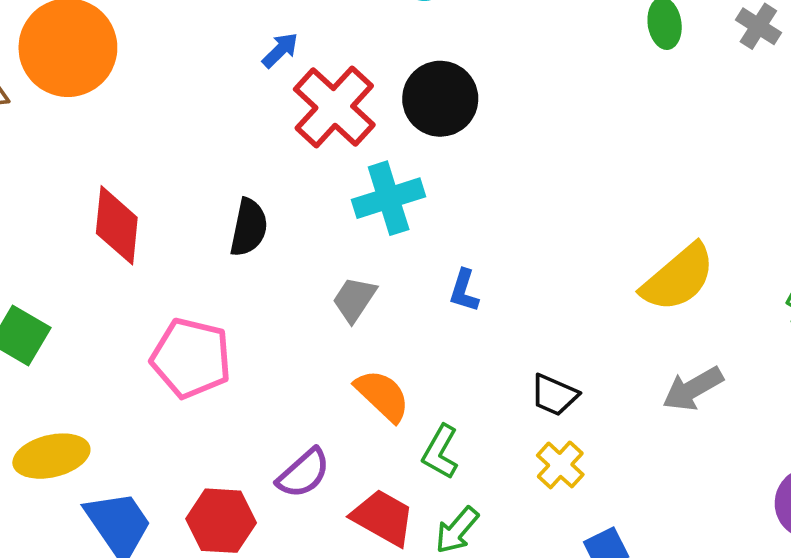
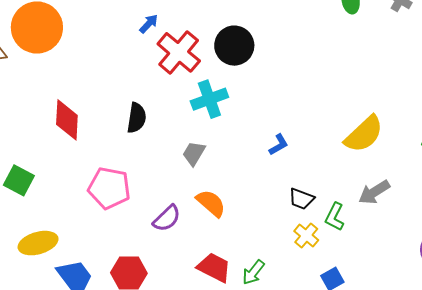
blue L-shape: (464, 291) -> (279, 145), moved, turned -135
green L-shape: (440, 452) -> (335, 217), moved
purple semicircle: (303, 473) -> (167, 218), moved

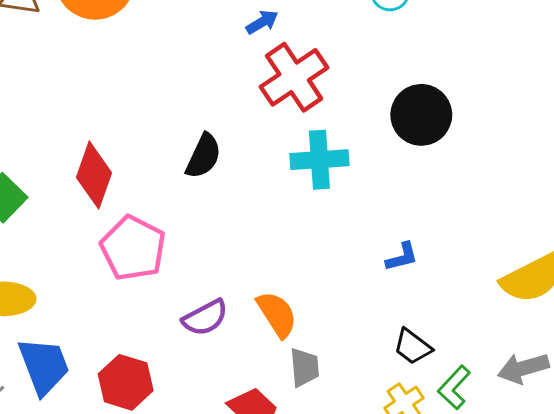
black circle: (234, 46) -> (421, 115), moved
red diamond: (67, 120) -> (94, 175), moved
gray trapezoid: (194, 153) -> (304, 367), moved, turned 128

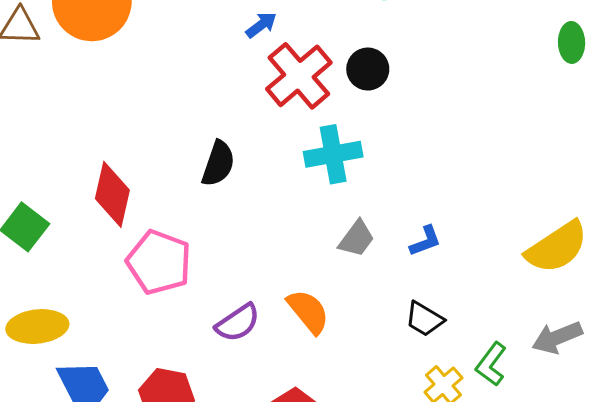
black circle: (421, 115) -> (368, 69), moved, size x0.7
black trapezoid: (413, 347) -> (424, 319), moved
gray trapezoid: (304, 367) -> (357, 239), moved, turned 48

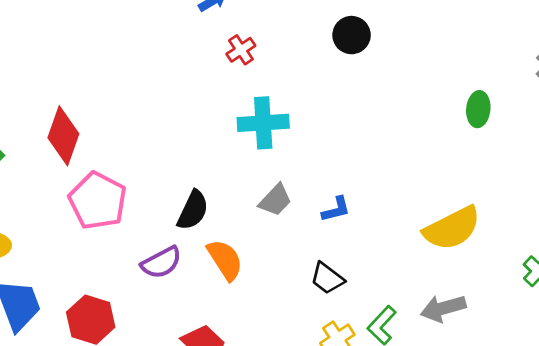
green ellipse: (572, 42) -> (478, 109), moved
black circle: (368, 69) -> (352, 35), moved
red cross: (299, 76) -> (241, 50), size x0.5
black semicircle: (218, 164) -> (193, 210), moved

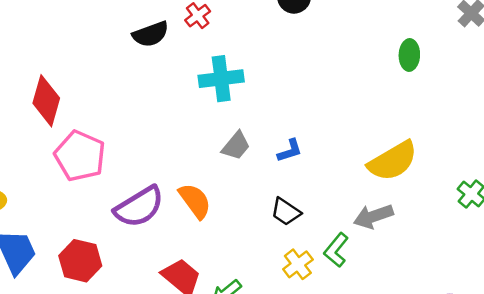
black semicircle: (193, 210) -> (151, 34), moved, turned 48
purple semicircle: (161, 263) -> (139, 207), size x1.4
gray arrow: (443, 308) -> (373, 216), moved

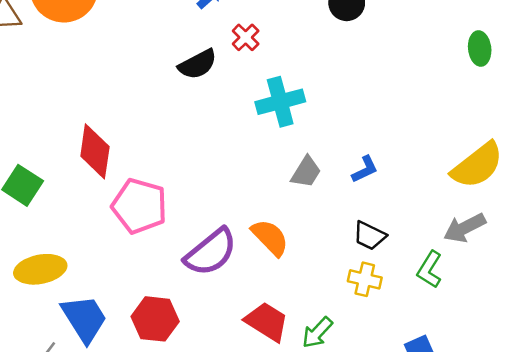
yellow cross: (298, 264) -> (365, 279), moved, turned -32

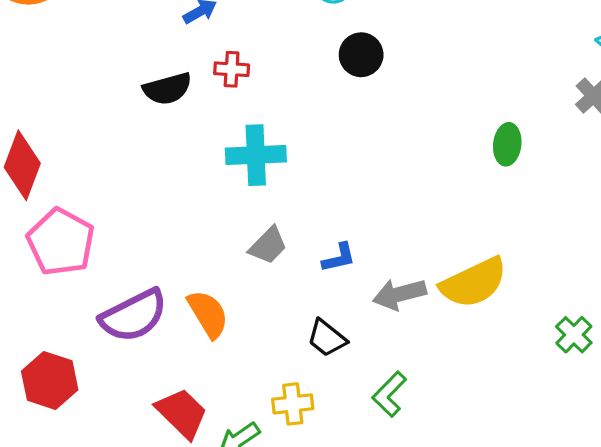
red cross: (246, 37) -> (232, 69), turned 36
gray arrow: (465, 228) -> (399, 294), moved
yellow cross: (365, 279) -> (293, 404), moved, turned -32

